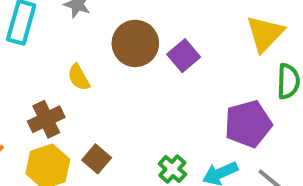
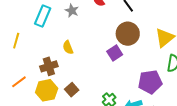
brown circle: (135, 43) -> (128, 34), moved
purple square: (184, 56) -> (115, 53), moved

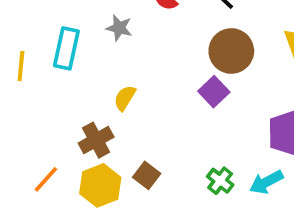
yellow line: (16, 41) -> (21, 66), moved
yellow semicircle: (68, 47) -> (125, 98), turned 64

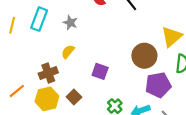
gray star: (119, 28) -> (70, 23), moved
brown circle: (231, 51) -> (144, 56), moved
purple square: (214, 92) -> (100, 71), moved, turned -35

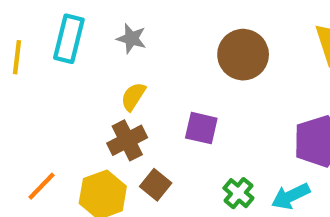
brown circle: (144, 56) -> (243, 55), moved
brown cross: (48, 73) -> (127, 140), moved

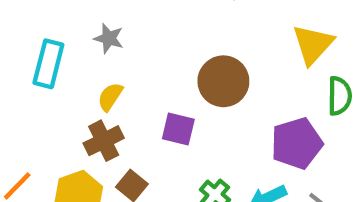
cyan rectangle: (69, 39) -> (48, 64), moved
brown circle: (243, 55) -> (223, 81), moved

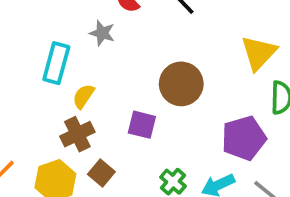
gray star: (109, 38) -> (102, 33), moved
cyan rectangle: (48, 64) -> (56, 63), moved

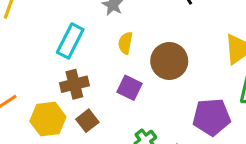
cyan rectangle: (56, 63) -> (70, 41), moved
yellow semicircle: (83, 96) -> (125, 43), moved, turned -35

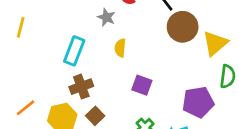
brown circle: (169, 61) -> (183, 27), moved
purple square: (129, 88) -> (142, 85), moved

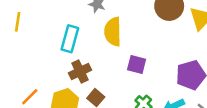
yellow semicircle: (120, 48) -> (113, 32), size x1.6

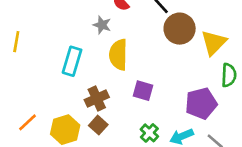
brown cross: (80, 72) -> (97, 99), moved

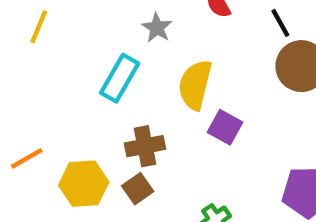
gray star: (102, 25) -> (157, 28), moved
purple square: (143, 91) -> (225, 127), moved

